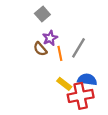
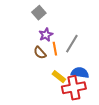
brown semicircle: (40, 49) -> (40, 53), moved

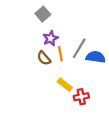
blue semicircle: (80, 73) -> (96, 57), moved
red cross: (74, 88) -> (81, 97), size x0.6

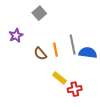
purple star: (51, 38) -> (16, 35), moved
gray line: (79, 48) -> (73, 45), turned -42

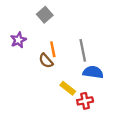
orange line: (55, 50) -> (53, 49), moved
blue semicircle: (88, 53) -> (93, 72), moved

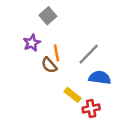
purple star: (18, 40) -> (32, 43), moved
gray line: (83, 50) -> (89, 54), turned 55

